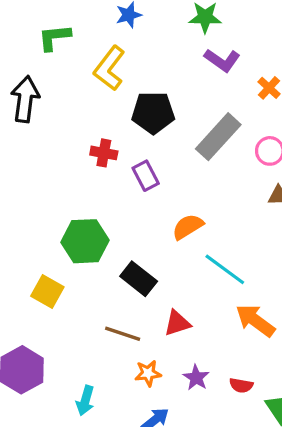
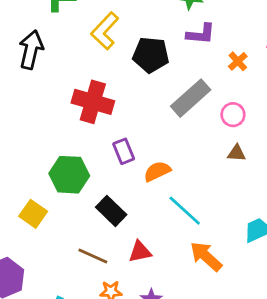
purple L-shape: (222, 60) -> (201, 34), turned -36
black pentagon: (153, 113) -> (151, 55), moved
red cross: (104, 153) -> (93, 102), size x1.8
purple rectangle: (146, 176) -> (124, 151), moved

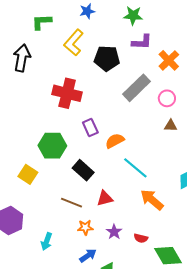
orange cross: (238, 61) -> (169, 60), size x1.5

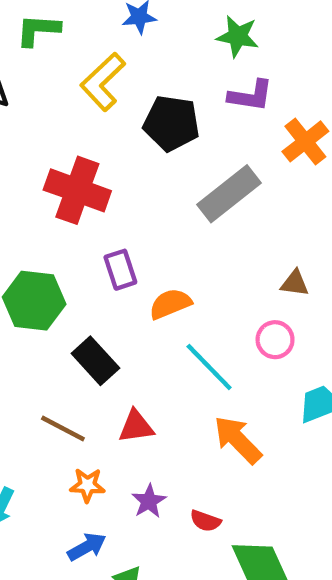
pink circle: (167, 98) -> (275, 340), moved

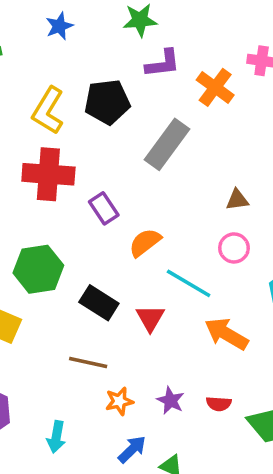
yellow L-shape: (103, 82) -> (48, 111), moved
purple rectangle: (120, 270) -> (104, 208), moved
red triangle: (136, 426) -> (150, 318), moved, turned -36

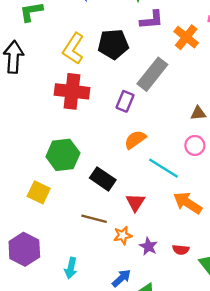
purple rectangle: (104, 208) -> (125, 101), moved, turned 54
red triangle: (150, 318) -> (135, 202), moved
orange star: (119, 401) -> (123, 235), moved

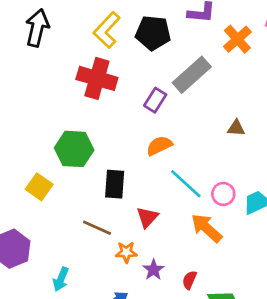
pink circle: (195, 145) -> (223, 194), moved
black rectangle: (103, 179) -> (115, 184), turned 50
red semicircle: (181, 250) -> (189, 280), turned 98

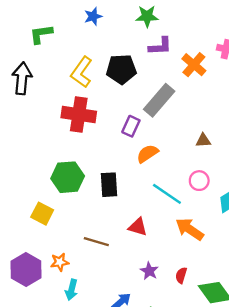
orange semicircle: (159, 146) -> (147, 154), moved
black rectangle: (115, 184) -> (109, 185), moved
pink circle: (223, 194) -> (199, 181), moved
red triangle: (147, 217) -> (138, 227), turned -48
orange star: (126, 252) -> (60, 262), moved

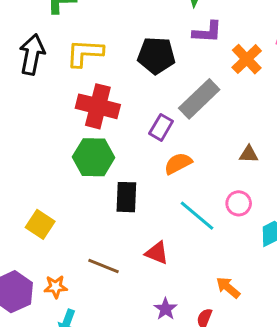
yellow L-shape: (82, 72) -> (85, 53), moved, turned 52
green hexagon: (68, 177) -> (94, 157), moved
orange arrow: (190, 229) -> (228, 288), moved, size x0.7

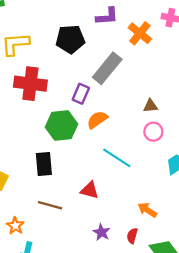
green hexagon: (94, 157) -> (61, 126), moved
black rectangle: (126, 197) -> (44, 164), moved
pink circle: (239, 203) -> (153, 132), moved
orange star: (56, 287) -> (15, 226), turned -30

